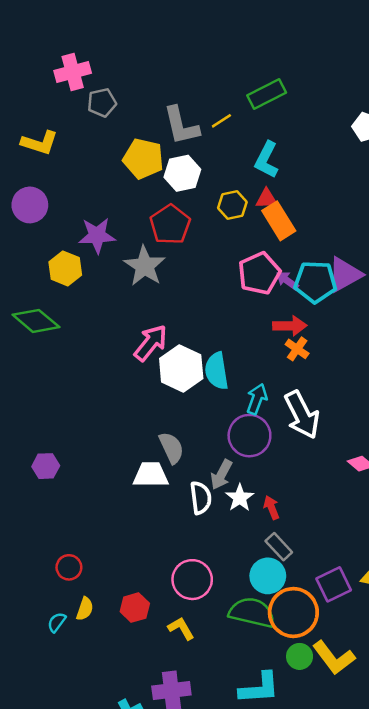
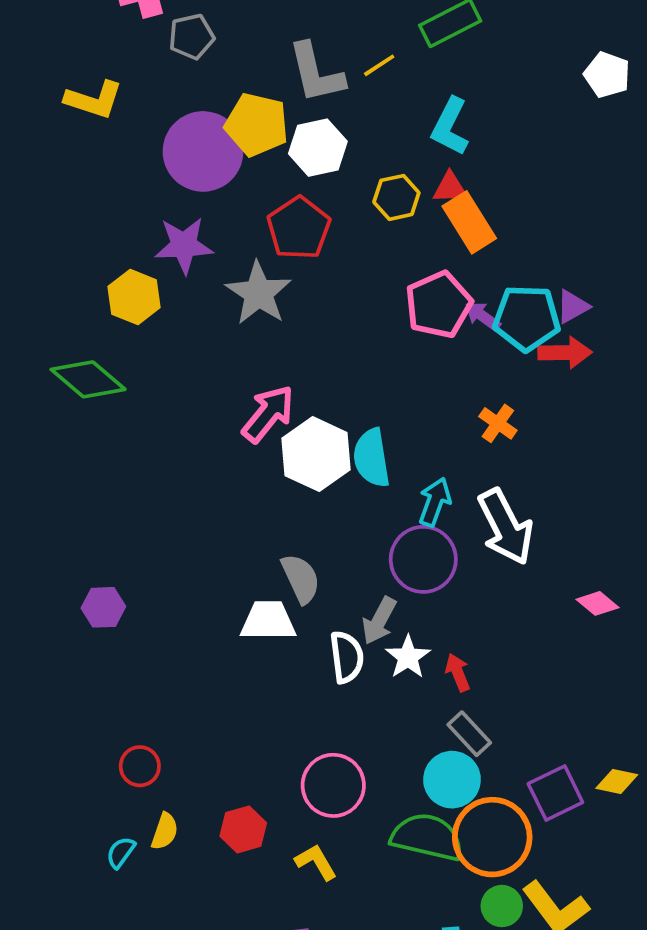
purple circle: (30, 205) -> (203, 151), moved, size x1.4
purple triangle: (345, 275) -> (573, 307), size x0.6
red arrow: (290, 326) -> (565, 353), moved

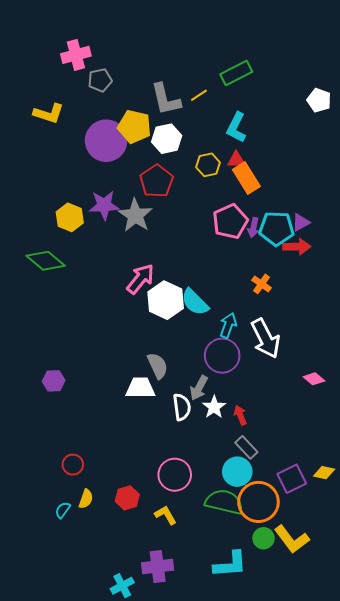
purple star: (184, 245) -> (104, 205), moved
purple arrow: (483, 316) -> (253, 227), turned -114
cyan semicircle: (372, 458) -> (195, 302), turned -36

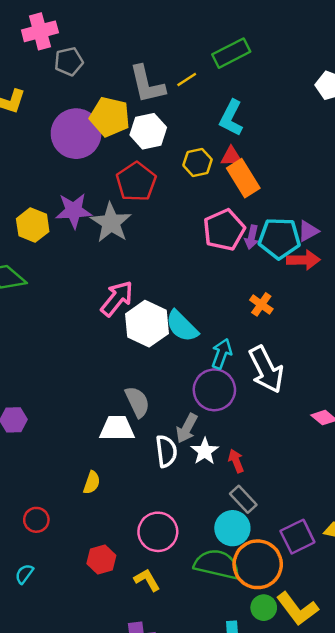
yellow semicircle: (86, 499) -> (92, 482), moved

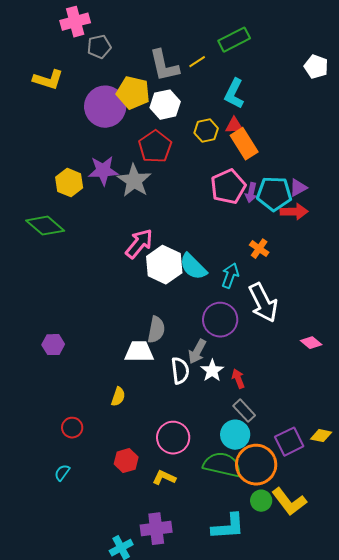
cyan arrow: (222, 354) -> (230, 276), moved
gray semicircle: (137, 402) -> (156, 330), turned 36
yellow L-shape: (147, 580) -> (164, 478), turned -35

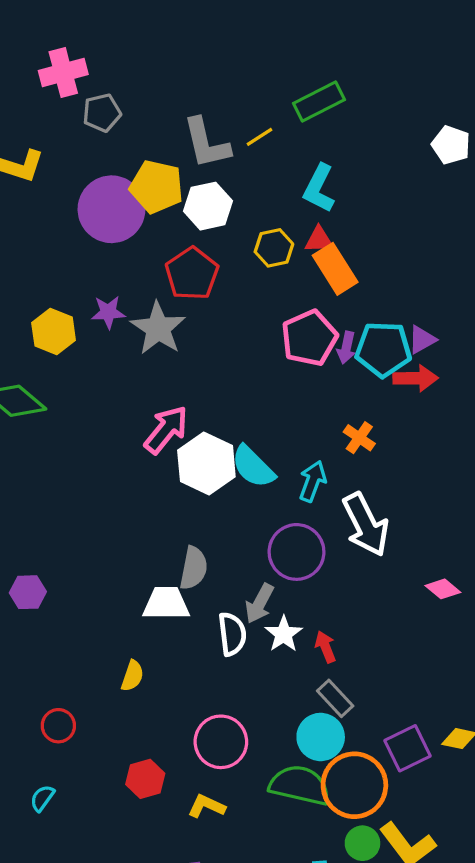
purple star: (103, 171) -> (108, 312), size x0.7

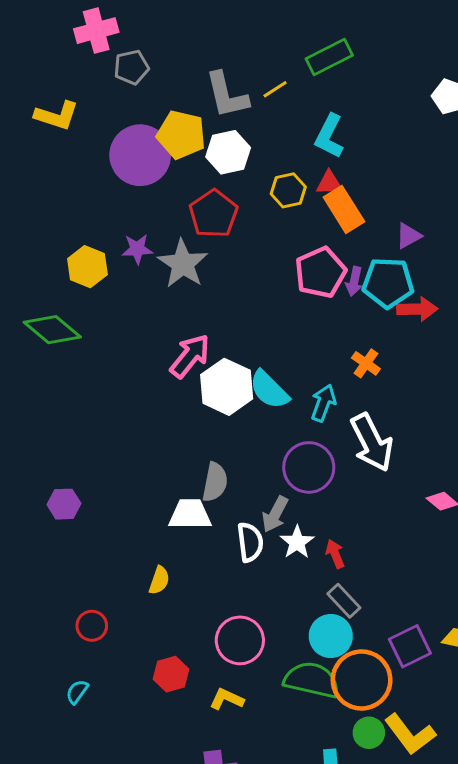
purple triangle: (422, 340) -> (408, 236), moved

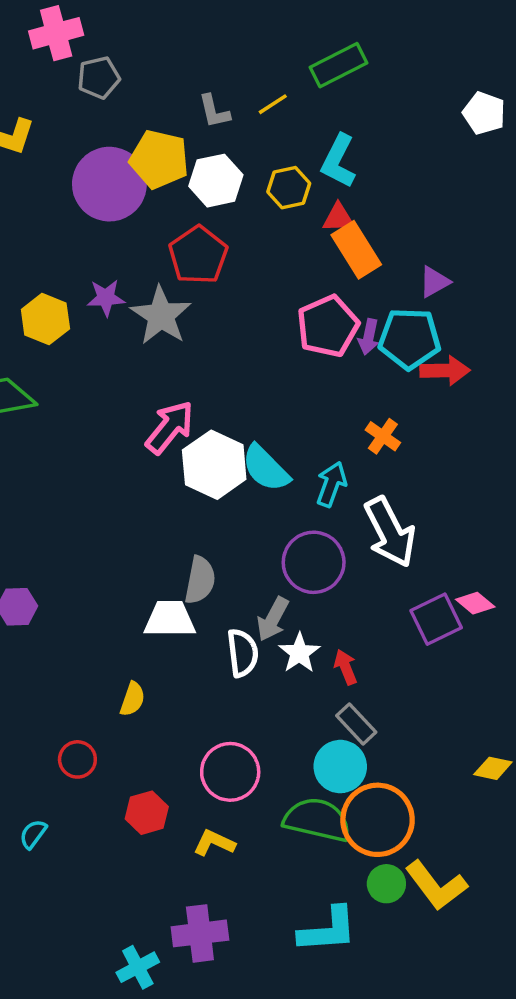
gray L-shape: (227, 95) -> (214, 111), size x0.6
yellow hexagon: (288, 190) -> (289, 188), moved
red circle: (92, 626) -> (77, 759), moved
purple square: (410, 646) -> (436, 619), moved

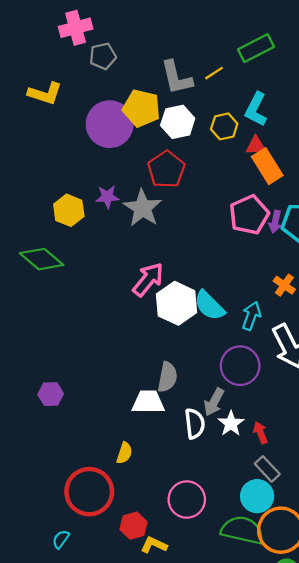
gray L-shape: (214, 111) -> (177, 78), size x1.6
red circle: (77, 759) -> (89, 492), size x2.0
yellow L-shape: (214, 843) -> (154, 545), moved

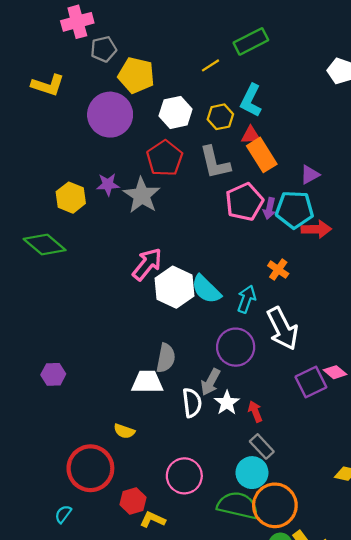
gray L-shape: (177, 78) -> (215, 163), moved
yellow pentagon: (141, 108) -> (136, 75), moved
yellow semicircle: (124, 453) -> (124, 431), turned 90

